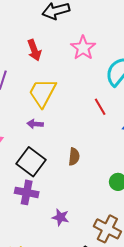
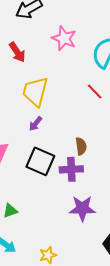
purple arrow: (35, 124) -> (36, 124), turned -42
purple cross: (27, 192) -> (71, 169), moved
purple star: (61, 217) -> (82, 208), size x1.5

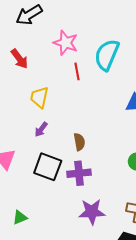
yellow trapezoid: (35, 92) -> (39, 97), size x0.7
red line: (95, 92) -> (77, 71), moved, turned 36
brown semicircle: (81, 146) -> (79, 142), moved

